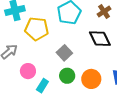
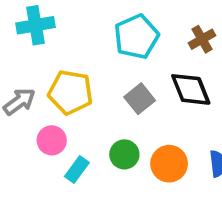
yellow pentagon: (37, 29) -> (70, 92), moved
gray square: (64, 53) -> (140, 99), moved

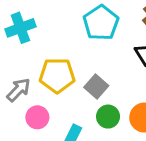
gray square: (140, 99) -> (96, 87), moved
pink circle: (52, 140) -> (37, 117), moved

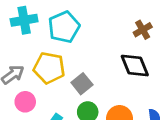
cyan pentagon: (101, 23) -> (64, 27), moved

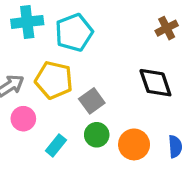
brown cross: (143, 30) -> (167, 28), moved

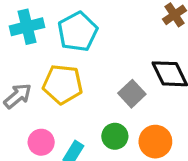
gray square: (92, 101) -> (132, 94), moved
pink circle: (23, 119) -> (41, 142), moved

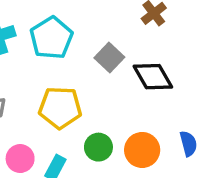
yellow pentagon: (63, 84) -> (60, 108), moved
gray square: (132, 94) -> (109, 57), moved

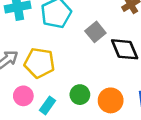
yellow pentagon: (60, 108) -> (39, 63), moved

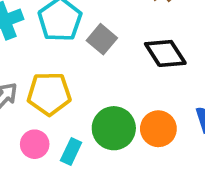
gray square: (95, 32) -> (102, 39), moved
green circle: (80, 95) -> (114, 128), size x1.5

